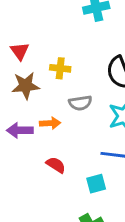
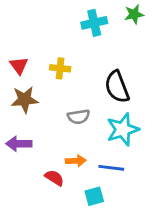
yellow cross: (60, 68) -> (60, 68), moved
orange arrow: (50, 123) -> (76, 161), moved

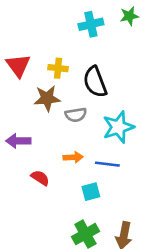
red triangle: (19, 65) -> (18, 65), size x1.4
black semicircle: (117, 87) -> (95, 82), moved
brown star: (25, 100) -> (47, 98), moved
red semicircle: (54, 178) -> (40, 178), moved

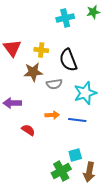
cyan square: (91, 192) -> (75, 155), moved

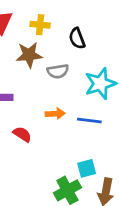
black semicircle: (68, 60) -> (77, 38), size x0.7

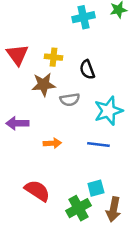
orange arrow: (55, 114) -> (52, 143), moved
red semicircle: (22, 134) -> (37, 191), moved, size x1.5

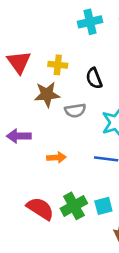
green cross: (78, 208) -> (74, 206), moved

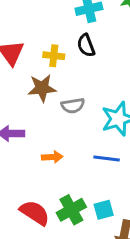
black semicircle: (94, 78) -> (86, 45), moved

